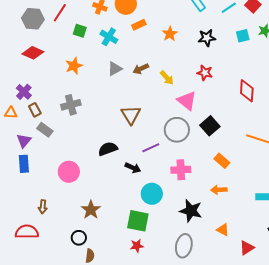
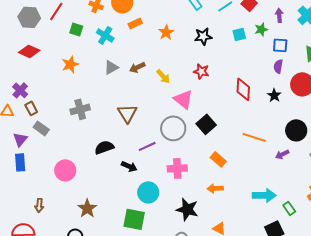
gray cross: (71, 105) -> (80, 109), moved

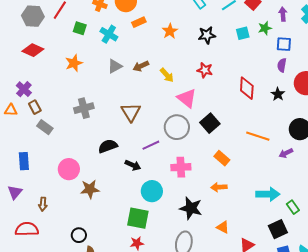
purple triangle: (20, 139) -> (15, 192), moved
brown star: (87, 208) -> (90, 189), moved, turned 30

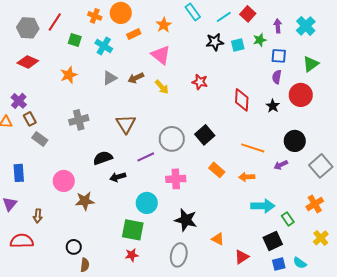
orange star: (170, 31) -> (164, 25), moved
black star: (207, 35) -> (215, 42), moved
pink triangle: (187, 98) -> (161, 55), moved
black arrow: (133, 165) -> (118, 177), moved, turned 140
orange arrow: (219, 187) -> (247, 177), moved

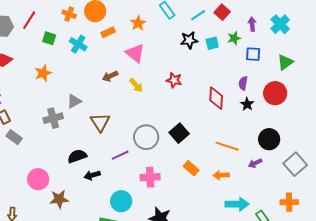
purple semicircle: (277, 77) -> (243, 83), moved
gray triangle: (110, 78) -> (74, 101), moved
orange cross: (315, 204) -> (289, 202), turned 30

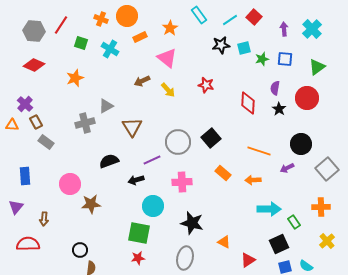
green star: (234, 38) -> (262, 59), moved
black arrow: (92, 175) -> (136, 180), moved

